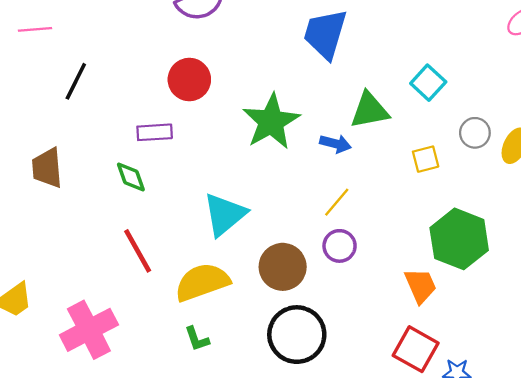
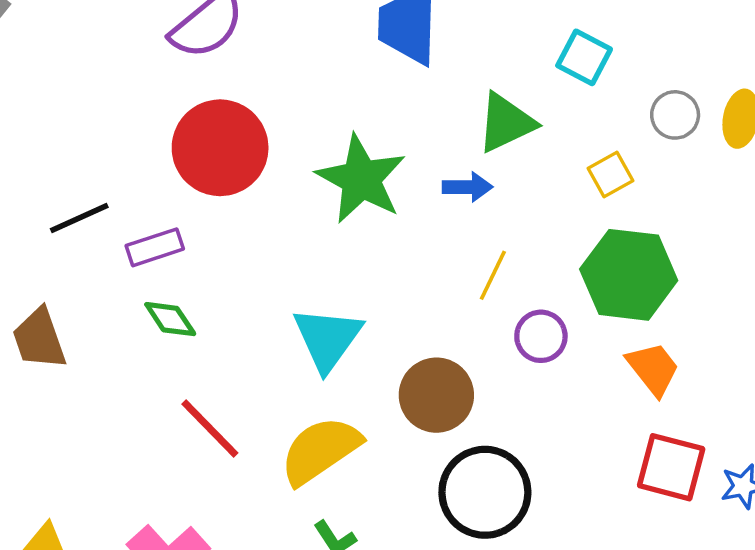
red circle: (189, 80) -> (220, 148), size x1.4
black line: (76, 81) -> (79, 218), moved, turned 54
purple rectangle: (155, 132) -> (155, 247), moved
green hexagon: (459, 239) -> (629, 275), moved
purple circle: (340, 246) -> (541, 336), moved

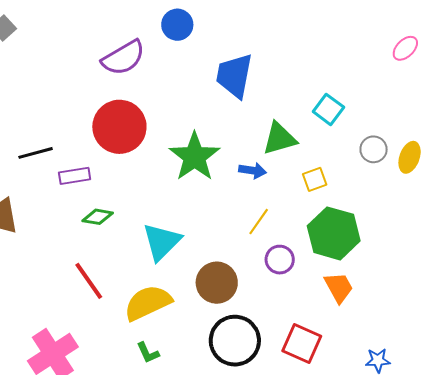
yellow square: (610, 174) -> (315, 179), moved
green diamond: (170, 319) -> (98, 217), moved, turned -56
red square: (671, 467) -> (302, 343), moved

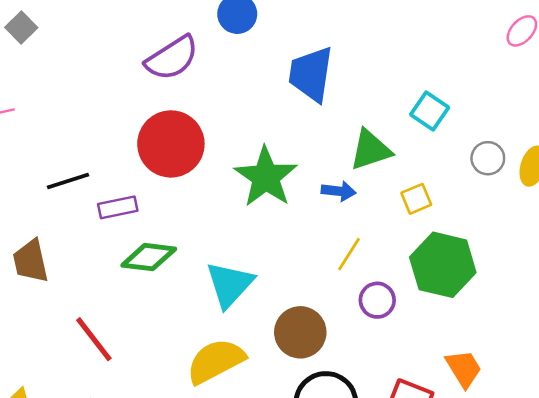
green diamond: (98, 217) -> (149, 257), size x1.4
red line: (89, 281) -> (94, 339), moved
orange trapezoid: (339, 287) -> (464, 368), moved

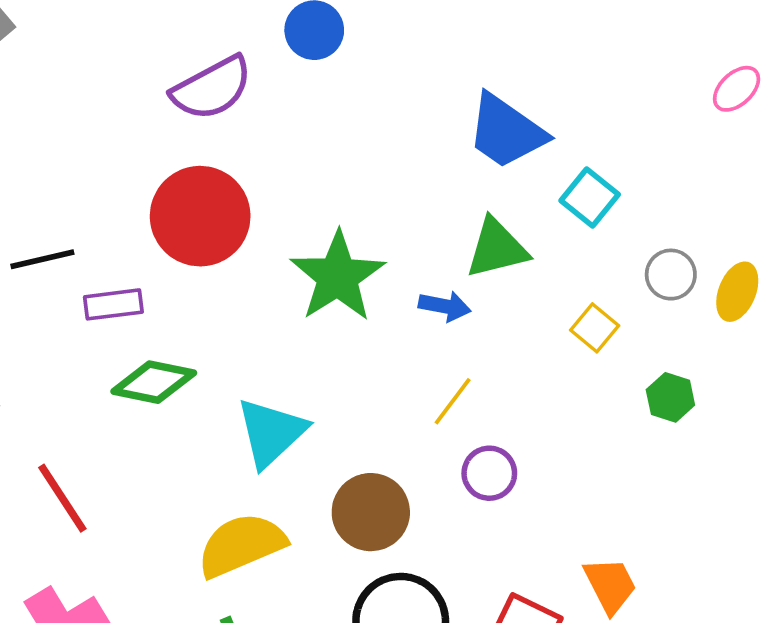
blue trapezoid: (311, 74) -> (506, 131), moved, turned -68
yellow square: (416, 199) -> (595, 328), moved, turned -32
green hexagon: (443, 265) -> (670, 397), moved, size x0.5

